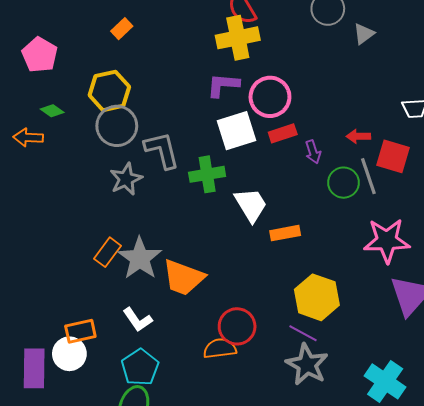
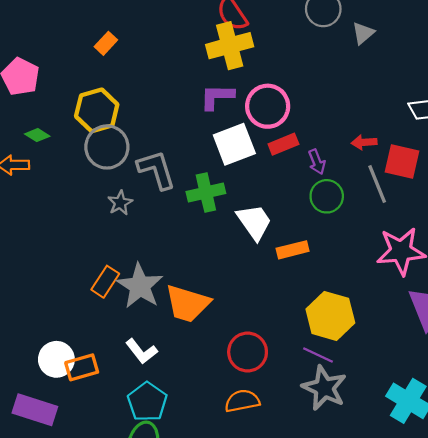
gray star: (126, 179) -> (120, 203), size x0.7
green circle: (343, 183) -> (327, 196), moved
orange semicircle: (220, 348) -> (242, 401), moved
white circle: (69, 354) -> (56, 359), moved
purple rectangle: (34, 368) -> (35, 410), turned -69

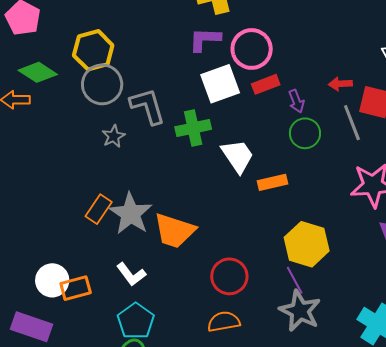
green diamond: (37, 135) -> (38, 72), size x1.6
purple line: (318, 355) -> (295, 280), turned 36

